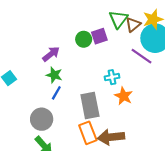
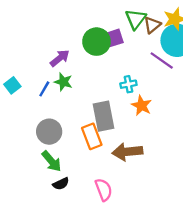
green circle: (84, 39) -> (96, 42), size x1.5
blue line: (56, 93) -> (44, 89), moved
orange rectangle: (88, 133) -> (92, 136), moved

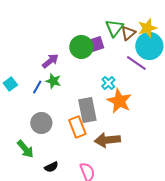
cyan cross: (128, 84) -> (108, 83), turned -32
orange star: (142, 106) -> (119, 101), size x1.4
green arrow: (51, 161) -> (25, 149), moved

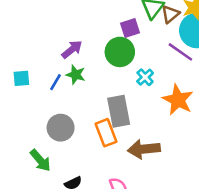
green circle: (81, 47) -> (120, 52), moved
cyan square: (10, 84) -> (21, 78), turned 32
orange star: (119, 101) -> (178, 100), moved

